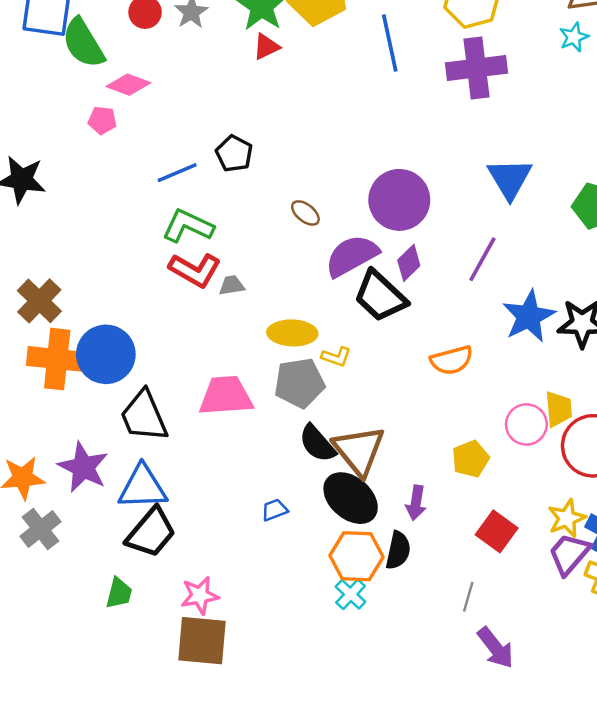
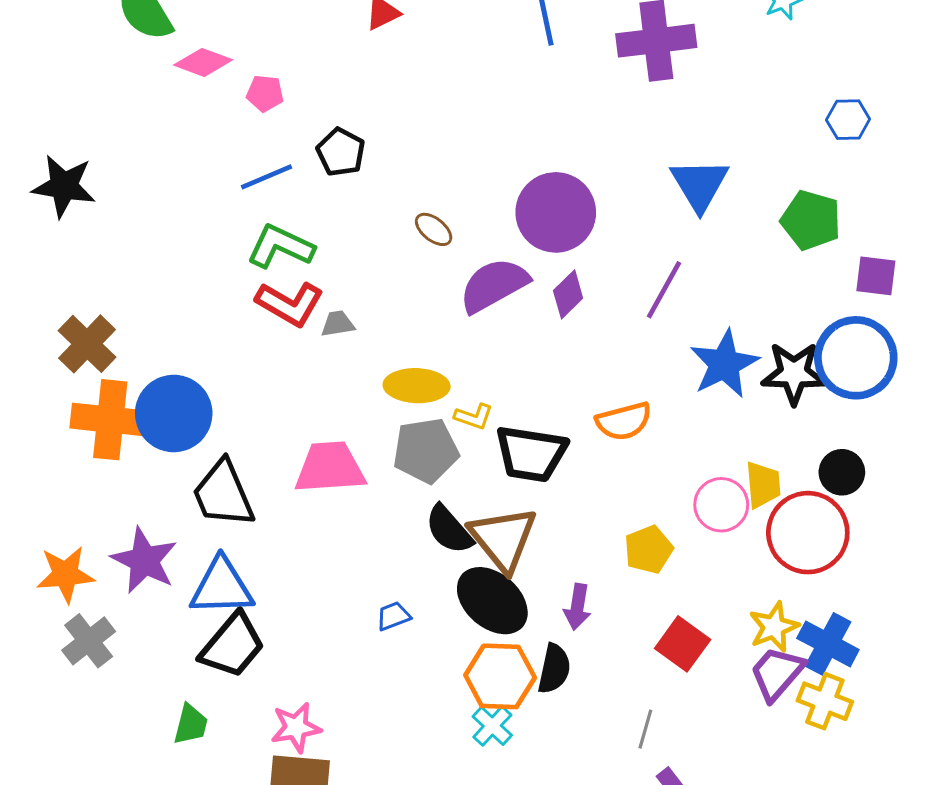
pink pentagon: (102, 120) -> (265, 93), moved
black trapezoid: (380, 296) -> (531, 454), moved, turned -34

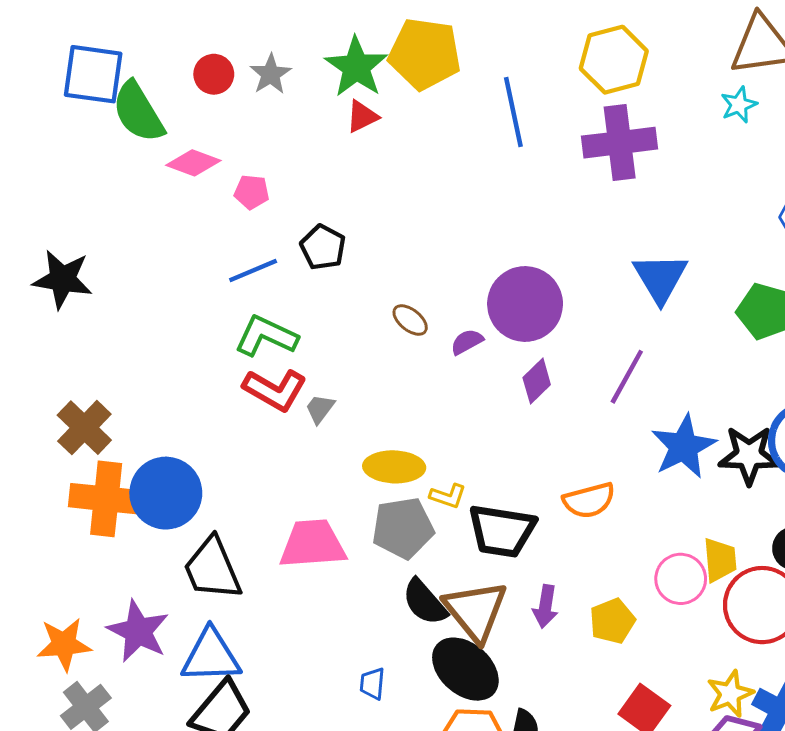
purple semicircle: (494, 285) -> (467, 342), moved, size x0.5
gray trapezoid: (338, 324) -> (320, 409), turned -44
purple arrow: (577, 607) -> (545, 607), moved
blue trapezoid: (393, 616) -> (372, 684), turned -64

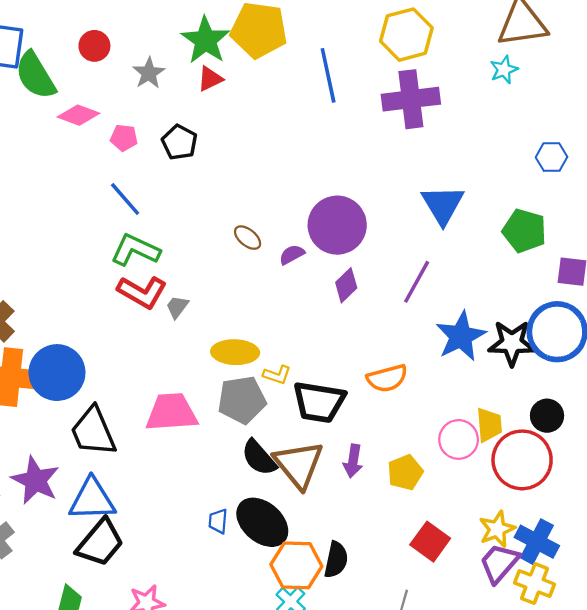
gray star: (271, 74) -> (149, 73), moved
black pentagon: (323, 247) -> (179, 142), moved
blue line: (253, 271) -> (125, 199), turned 72
black ellipse: (465, 669) -> (262, 522), moved

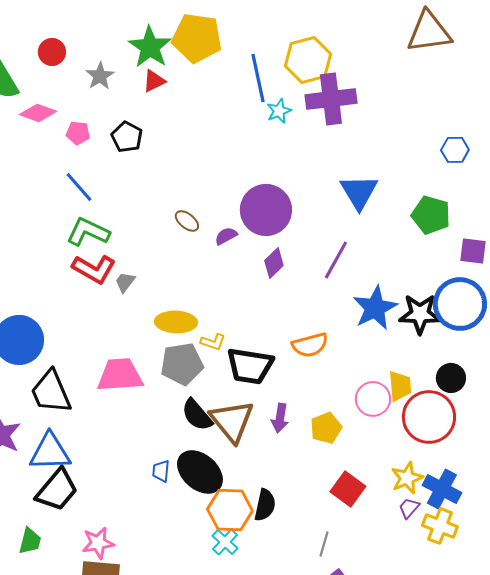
yellow hexagon: (406, 35) -> (308, 60), moved
cyan star: (504, 70) -> (279, 111), moved
purple trapezoid: (499, 563) -> (409, 508), size x0.6

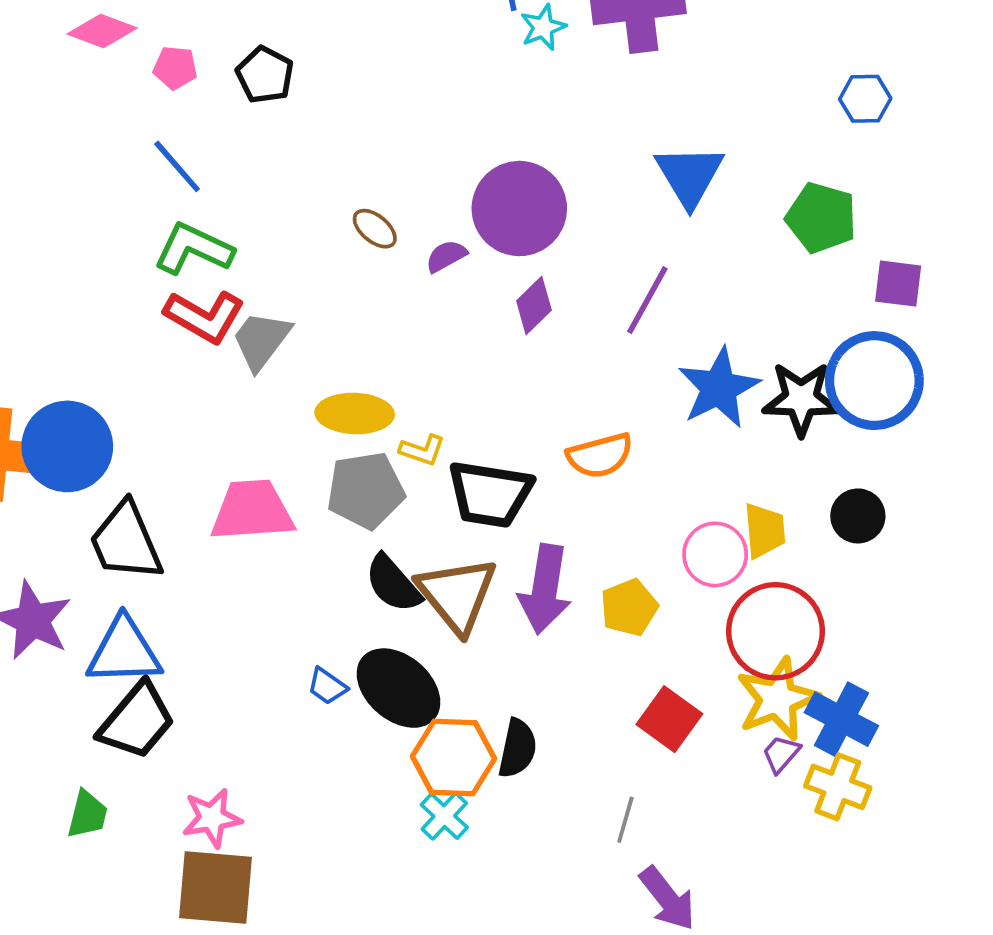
gray trapezoid: (125, 282) -> (261, 340), size x1.6
red circle: (429, 417) -> (776, 631), moved
purple arrow: (280, 418) -> (545, 589), size x1.6
blue trapezoid: (161, 471) -> (327, 686), turned -60
yellow star: (407, 478) -> (777, 699), size x1.4

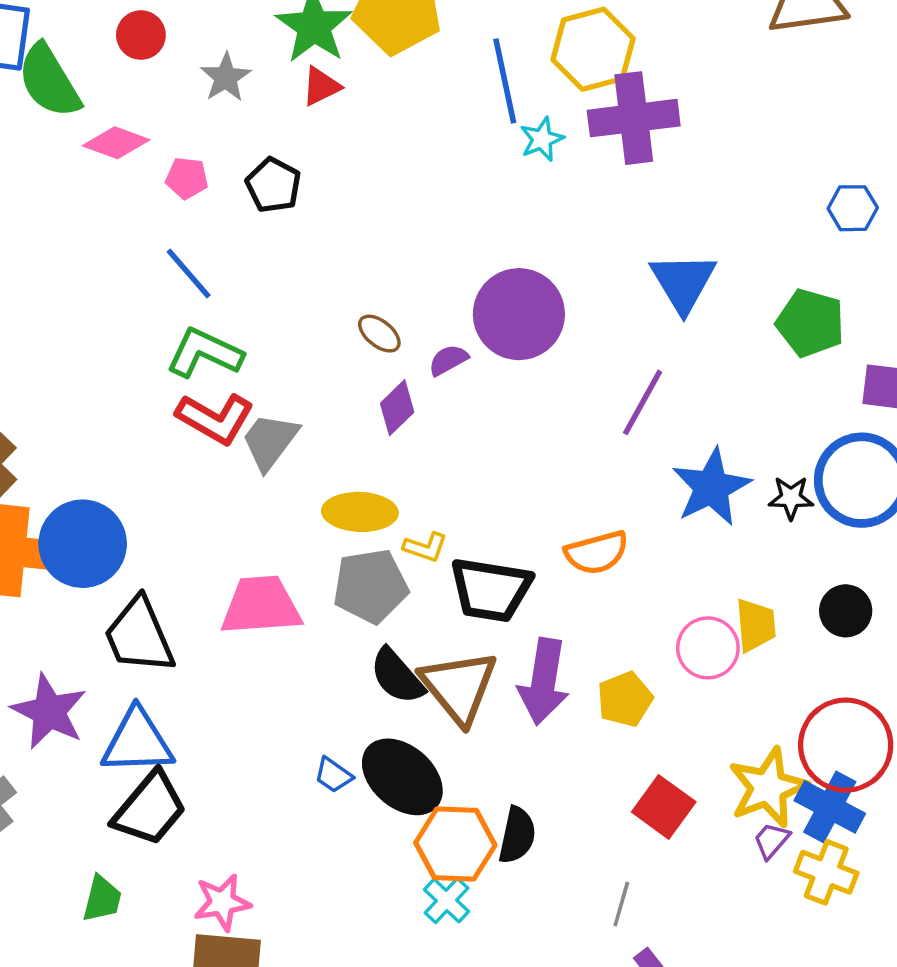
purple diamond: (534, 306) -> (397, 408), moved
black star: (801, 399) -> (791, 498), size x0.6
red circle: (776, 631) -> (846, 745), moved

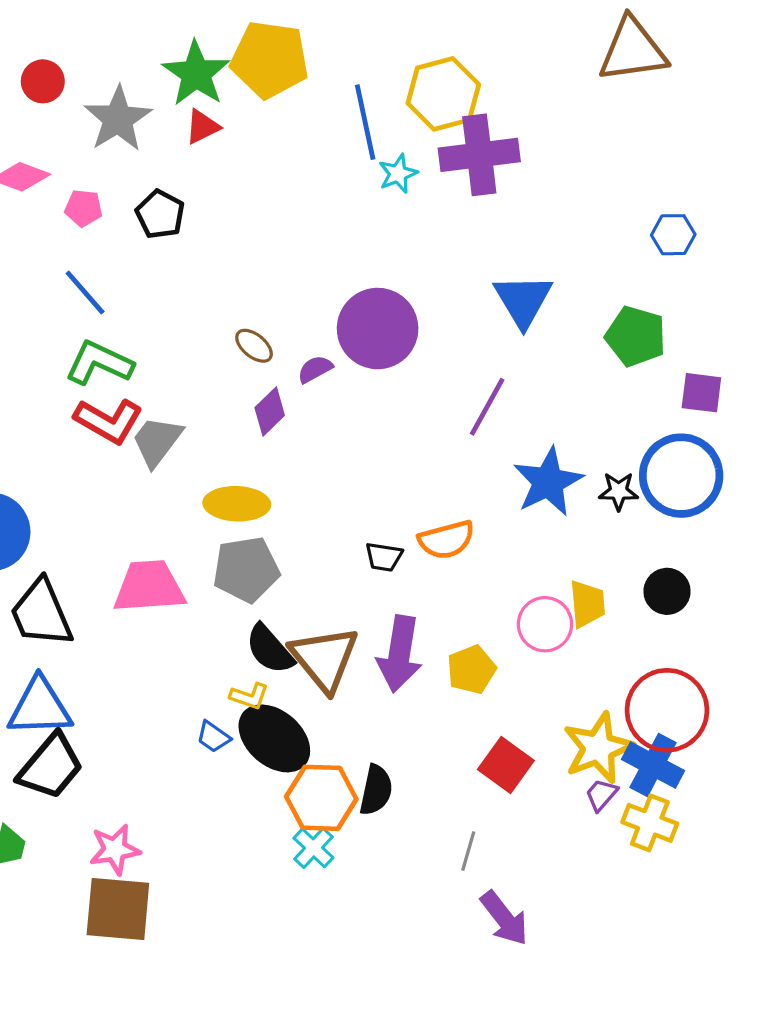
gray star: (226, 77) -> (118, 119), size x1.5
yellow L-shape: (425, 547) -> (249, 696), moved
black trapezoid: (491, 590) -> (384, 557), moved, size x0.5

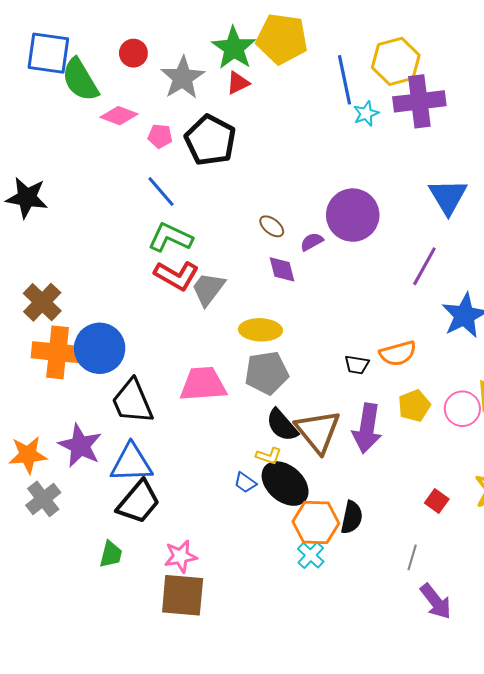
black pentagon: (160, 214) -> (210, 140), size x1.6
purple diamond: (270, 411) -> (282, 269), turned -60
yellow pentagon: (471, 670) -> (414, 406), moved
red square: (506, 765) -> (437, 501), size x0.7

